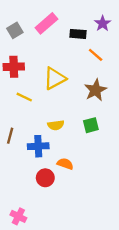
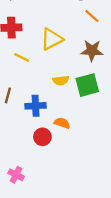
brown star: (96, 90) -> (92, 51), turned 30
yellow semicircle: (56, 125) -> (61, 80), moved
green square: (91, 125) -> (87, 85), size x1.5

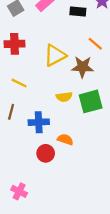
orange line: (92, 16) -> (95, 44), moved
brown star: (92, 51) -> (83, 67), moved
yellow line: (22, 57) -> (19, 83), moved

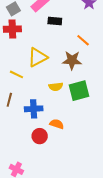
black rectangle: (78, 12) -> (55, 21), moved
red cross: (15, 44) -> (12, 29), moved
yellow triangle: (55, 55) -> (38, 57), moved

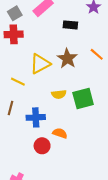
black rectangle: (55, 21) -> (70, 25), moved
orange line: (83, 40) -> (97, 54), moved
brown star: (72, 60) -> (67, 59), moved, turned 30

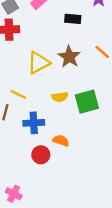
yellow line: (18, 82) -> (18, 95), moved

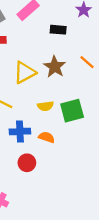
orange semicircle: (61, 141) -> (47, 137), moved

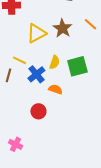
yellow semicircle: (45, 106) -> (54, 62), turned -64
blue cross: (20, 132) -> (36, 74), moved, turned -36

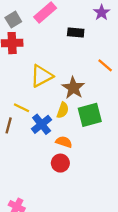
brown star: (62, 28) -> (73, 88), moved
red circle: (38, 111) -> (60, 163), moved

